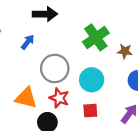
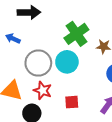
blue arrow: (28, 42) -> (13, 39), turned -104
cyan circle: (92, 80) -> (67, 62), moved

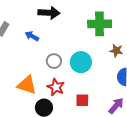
green cross: (76, 34) -> (100, 24), moved, turned 30
gray circle: (38, 63) -> (54, 61), size x0.6

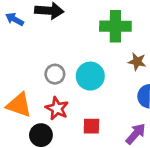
blue arrow: (32, 36) -> (15, 19), moved

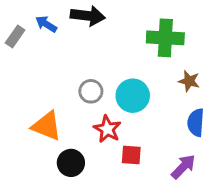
red star: (57, 108) -> (107, 129), moved

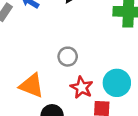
cyan circle: (133, 96) -> (117, 83), moved

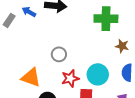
red star: (82, 87) -> (70, 78), turned 30

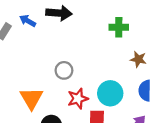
green cross: (106, 19) -> (119, 27), size x0.7
orange triangle: (31, 77) -> (31, 98), turned 40

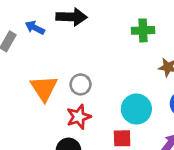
orange triangle: (31, 98) -> (44, 88), moved
red star: (78, 99) -> (79, 117), moved

